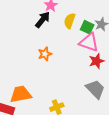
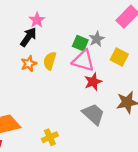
yellow semicircle: (70, 21) -> (50, 61), moved
orange star: (45, 54) -> (29, 64), moved

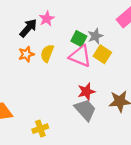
pink star: (37, 20) -> (47, 19), moved
yellow square: (119, 57) -> (102, 54), moved
red star: (93, 82) -> (86, 91), moved

